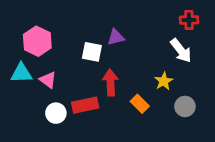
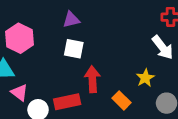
purple triangle: (116, 37) -> (71, 20), moved
pink triangle: (48, 80) -> (19, 93), moved

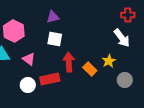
pink triangle: (19, 93) -> (29, 59), moved
orange rectangle: (121, 100) -> (90, 69), moved

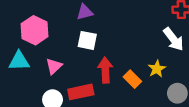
pink triangle: (29, 59) -> (54, 66), turned 40

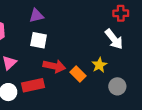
red arrow: (105, 70) -> (54, 66), turned 105

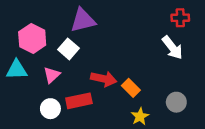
purple triangle: (36, 16) -> (83, 20), size x1.5
white square: (39, 40) -> (69, 49), moved, turned 30
yellow star: (99, 65) -> (140, 116), moved

